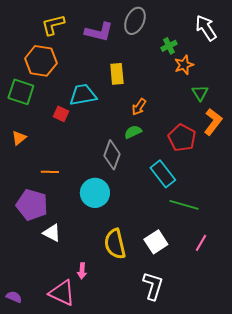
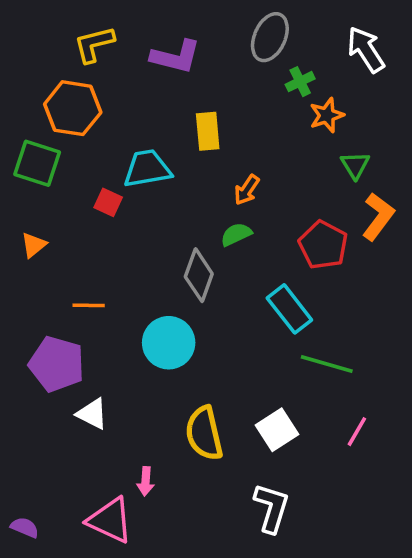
gray ellipse: (135, 21) -> (270, 37), moved

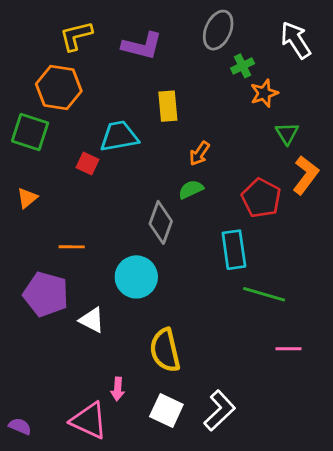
cyan rectangle: (289, 309) -> (234, 250), turned 30
white triangle: (92, 414) -> (92, 320), moved
white square: (277, 430) -> (166, 411), moved, turned -32
pink line: (357, 432) -> (288, 349), turned 60
white L-shape: (272, 508) -> (220, 411), turned 30

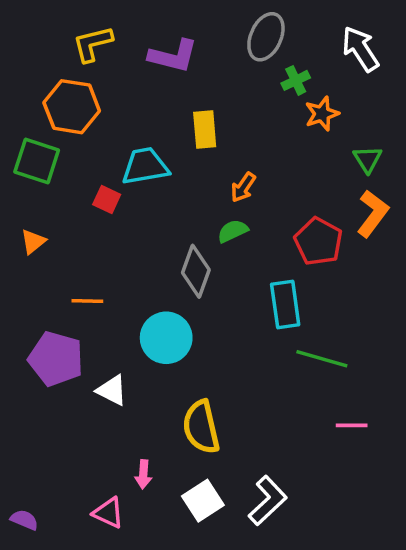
green triangle: (287, 133) -> (367, 159), moved
white square: (166, 411) -> (203, 501), turned 32
pink triangle: (89, 421) -> (108, 513), size x0.7

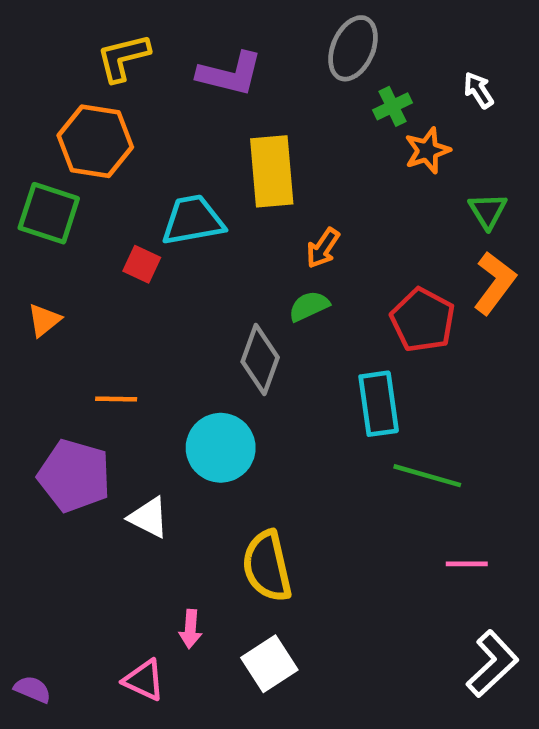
white arrow: (360, 49) -> (478, 90), moved, size x0.6
yellow rectangle: (205, 129) -> (272, 171), size x1.4
white L-shape: (268, 501) -> (492, 664), moved

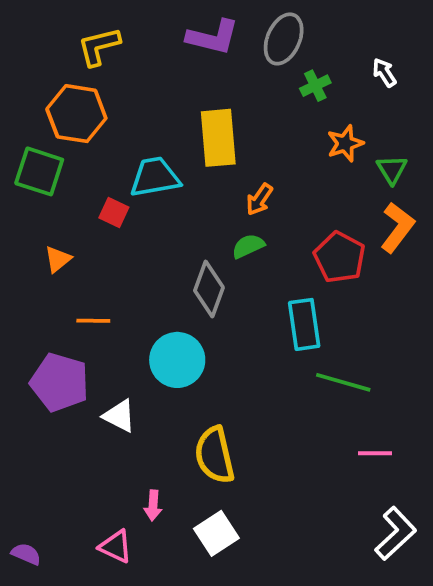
purple L-shape: (230, 74) -> (213, 37), moved
orange star: (427, 151) -> (345, 143), moved
orange triangle: (44, 320) -> (58, 259), moved

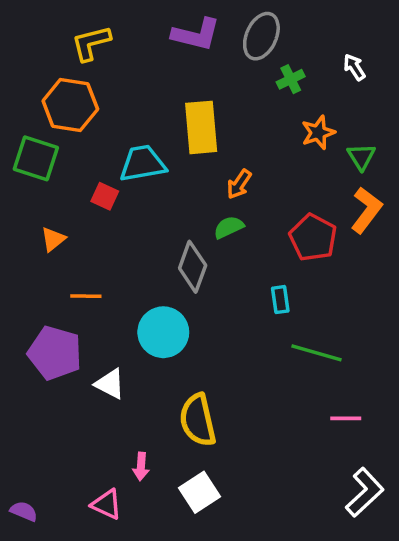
cyan rectangle: (304, 324) -> (280, 300), size x0.6

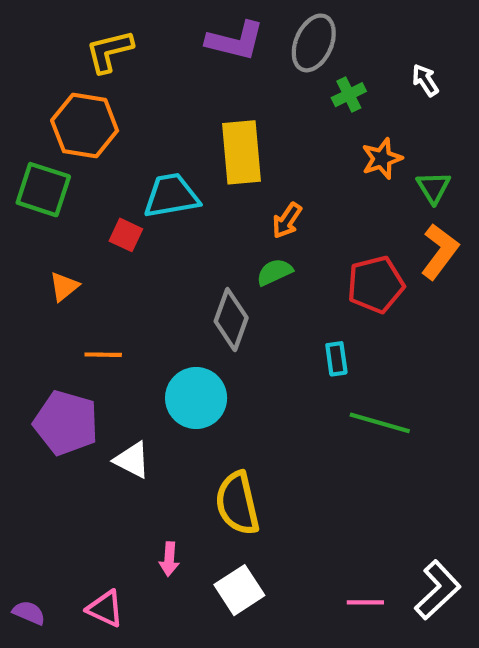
red pentagon: (313, 238) -> (376, 284), turned 30
pink line: (346, 418) -> (365, 602), moved
pink triangle: (106, 504) -> (105, 609), moved

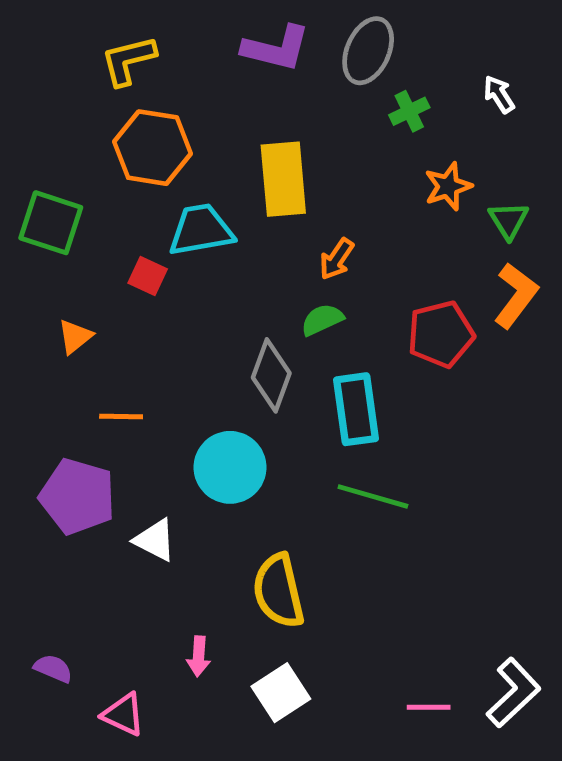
orange hexagon: (85, 126) -> (153, 148), moved
cyan rectangle: (336, 359) -> (356, 409), moved, size x1.8
green line: (380, 423) -> (373, 496), moved
purple semicircle: (29, 613) -> (53, 668), moved

